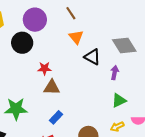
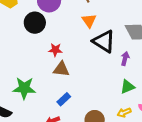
black triangle: (92, 57) -> (104, 41), size x1.4

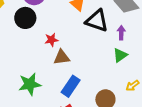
green triangle: (127, 87) -> (120, 55), moved
blue rectangle: (64, 99) -> (71, 86), size x1.5

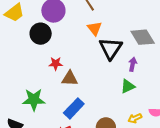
black triangle: (97, 21) -> (111, 48), turned 35
red star: (51, 40) -> (56, 64), moved

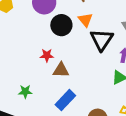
black circle: (41, 34) -> (61, 25), moved
green star: (34, 100) -> (25, 92), size x0.6

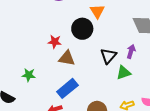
black circle: (61, 25) -> (82, 29), moved
black triangle: (102, 40) -> (108, 56), moved, size x0.7

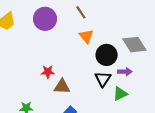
black circle: (82, 29) -> (107, 55), moved
purple arrow: (131, 51) -> (125, 72), turned 80

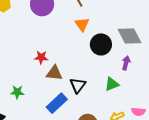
purple arrow: (125, 72) -> (126, 63), moved, turned -80
black triangle: (103, 79) -> (78, 85), moved

